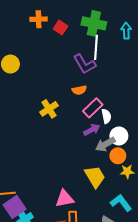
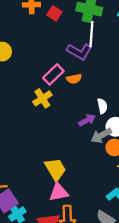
purple L-shape: (84, 64) -> (79, 52), turned -30
pink rectangle: (93, 108) -> (53, 74), moved
yellow trapezoid: (95, 177) -> (55, 169), moved

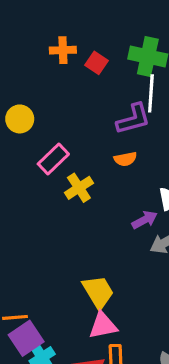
purple L-shape: (79, 52) -> (133, 119), turned -45
pink rectangle: (53, 74) -> (53, 159), moved

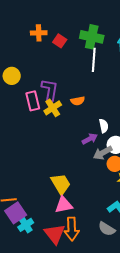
purple L-shape: (133, 119) -> (50, 90), moved, turned -65
pink rectangle: (53, 159) -> (33, 101), turned -60
yellow cross: (79, 188) -> (53, 108), moved

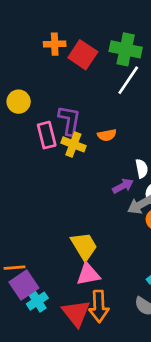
red square: (60, 41) -> (83, 55), size x1.5
white line: (94, 60) -> (128, 80), turned 30
yellow cross: (53, 108) -> (73, 144), turned -36

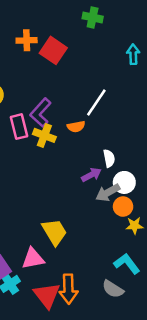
green cross: (126, 49) -> (93, 17), moved, size x0.7
white line: (128, 80) -> (96, 102), moved
purple L-shape: (69, 120) -> (41, 113), turned -148
pink triangle: (88, 274) -> (33, 259), moved

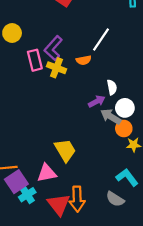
gray arrow: (108, 193) -> (111, 117), turned 60

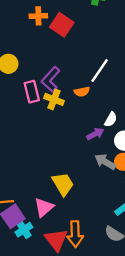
white semicircle: (112, 87) -> (111, 119), turned 40
gray arrow: (111, 117) -> (105, 162), moved
pink triangle: (47, 173) -> (44, 207), turned -30

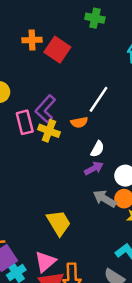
white semicircle: (111, 119) -> (97, 149), moved
pink triangle: (44, 207) -> (45, 262), moved

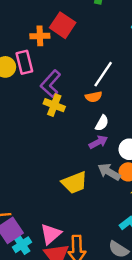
orange cross: (32, 40) -> (40, 36), moved
pink rectangle: (25, 122) -> (24, 62), moved
orange semicircle: (79, 122) -> (94, 97), moved
yellow trapezoid: (59, 223) -> (74, 183), moved, turned 100

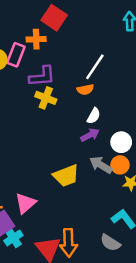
orange cross: (40, 36) -> (36, 39), moved
pink rectangle: (24, 62) -> (16, 55), turned 35
purple L-shape: (51, 84) -> (42, 76), turned -136
pink triangle: (51, 234) -> (25, 203), moved

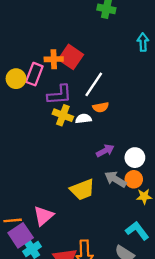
red square: (54, 18) -> (71, 57), moved
white line: (95, 67) -> (94, 84), moved
white semicircle: (94, 116) -> (83, 119), moved, turned -126

